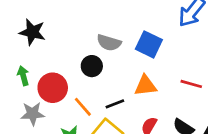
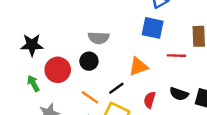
blue square: (149, 44) -> (153, 28), moved
red circle: (53, 88) -> (58, 70), moved

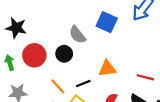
blue square: (153, 28) -> (107, 22), moved
gray semicircle: (99, 38) -> (77, 35), turned 36
red line: (176, 56) -> (145, 77), moved

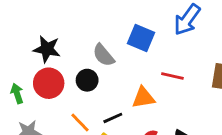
black star: (16, 28) -> (47, 49), moved
red line: (145, 77) -> (172, 76), moved

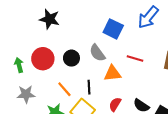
black star: (47, 49) -> (50, 19), moved
gray semicircle: (104, 55) -> (97, 53), moved
black line: (113, 118) -> (89, 87), turned -72

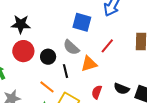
red line: (135, 58) -> (107, 46), turned -56
red circle: (43, 59) -> (23, 51), moved
black line: (89, 87) -> (66, 71), moved

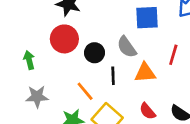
blue square: (82, 22) -> (147, 18), turned -30
red line: (107, 46) -> (173, 55), turned -35
red semicircle: (97, 92) -> (147, 111), turned -72

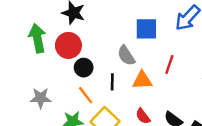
black circle: (94, 53) -> (84, 68), moved
green arrow: (29, 60) -> (37, 38), moved, size x1.6

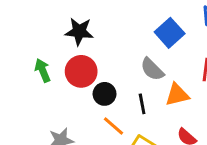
blue square: (146, 29) -> (170, 33), turned -30
green arrow: (37, 38) -> (43, 70), size x0.7

